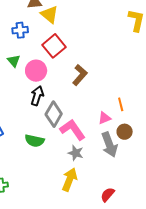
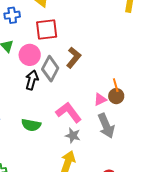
red square: (54, 46) -> (47, 29), turned 35
gray diamond: (54, 114) -> (50, 69), moved
brown circle: (125, 132) -> (116, 96), moved

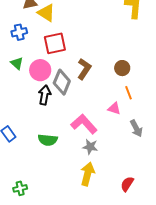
brown circle: (116, 96) -> (122, 68), moved
pink triangle: (100, 99) -> (114, 108), turned 48
gray arrow: (106, 126) -> (136, 128), moved, size x0.7

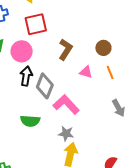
gray diamond: (62, 82) -> (45, 86), moved
pink triangle: (114, 108) -> (86, 72), moved
gray star: (90, 147) -> (66, 134), moved

